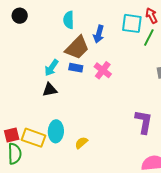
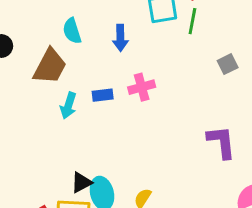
brown trapezoid: (77, 48) -> (50, 66), moved
pink cross: (103, 70) -> (142, 87), turned -36
black triangle: (50, 90) -> (81, 182), moved

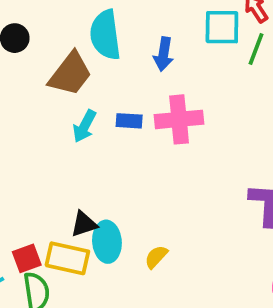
cyan semicircle: (72, 31) -> (105, 35), size x1.5
pink cross: (142, 87) -> (179, 119), size x1.4

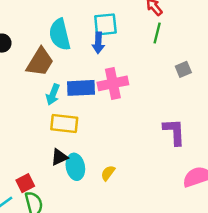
cyan square: (222, 27) -> (105, 24), moved
blue rectangle: (129, 121) -> (81, 88), size x1.6
yellow rectangle: (67, 258) -> (64, 123), moved

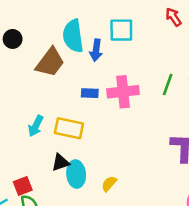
green line: (157, 33) -> (168, 84), moved
blue arrow: (98, 43) -> (96, 50), moved
blue rectangle: (81, 88) -> (90, 93), size x0.6
cyan arrow: (53, 94) -> (36, 126), moved

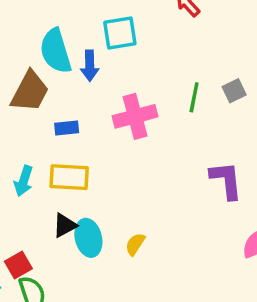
blue rectangle: (90, 93) -> (67, 128), moved

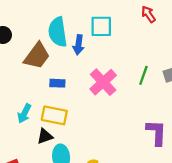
pink cross: (135, 116) -> (103, 82), turned -36
black triangle: (65, 225) -> (45, 136), moved

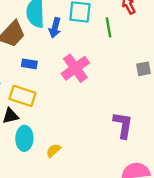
green line: (143, 75) -> (108, 27), moved, turned -36

